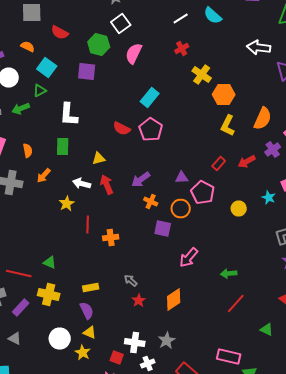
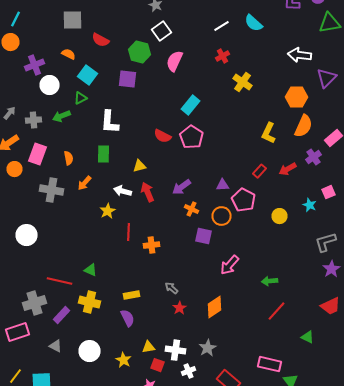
orange hexagon: (224, 94) -> (296, 97), moved
yellow triangle: (90, 332) -> (148, 347), moved, turned -32
white circle: (60, 338) -> (90, 351), moved

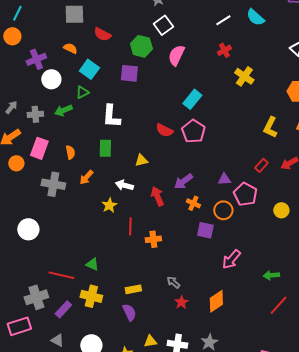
red arrow: (148, 192) -> (157, 196), moved

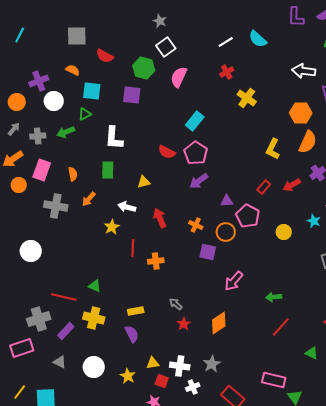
orange circle: (12, 36) -> (17, 102), moved
cyan square: (89, 69) -> (92, 91), turned -30
purple arrow: (183, 181) -> (199, 181), moved

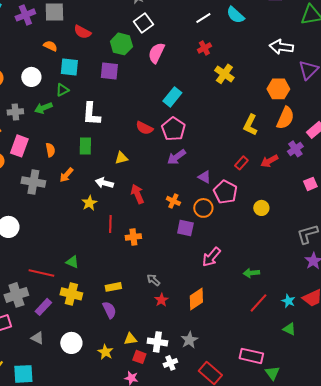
purple cross: (39, 81) -> (25, 15), moved
purple triangle: (227, 201) -> (204, 177), turned 32
cyan star: (314, 221) -> (288, 301), moved

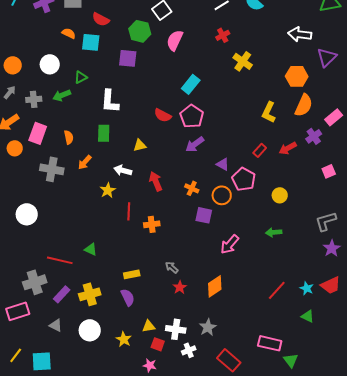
cyan square: (69, 67) -> (91, 42), moved
green arrow: (251, 273) -> (274, 232), moved
yellow cross: (71, 294) -> (90, 294), moved, turned -30

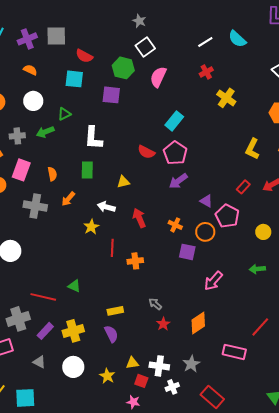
orange semicircle: (69, 33) -> (30, 70), moved
pink rectangle: (270, 343) -> (234, 352), moved

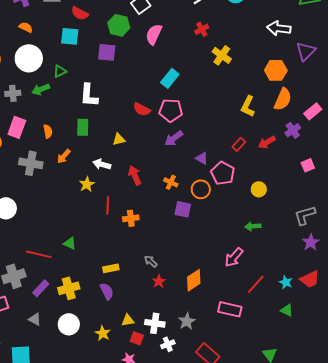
white circle: (33, 101) -> (29, 58), size x1.4
pink pentagon: (175, 153) -> (171, 110), turned -30
pink arrow: (213, 281) -> (234, 257), moved

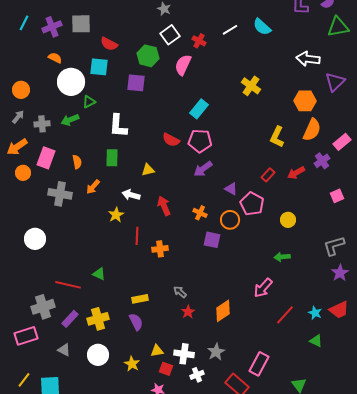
red cross: (202, 29) -> (199, 41), moved, turned -32
white circle: (29, 58) -> (71, 82), moved
pink rectangle: (230, 309) -> (259, 364), moved, turned -75

